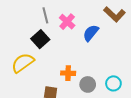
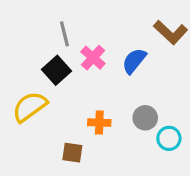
pink cross: (67, 22) -> (93, 58), moved
gray circle: (88, 84) -> (145, 118), moved

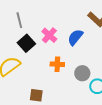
gray line: (64, 34) -> (19, 20), moved
orange cross: (99, 123) -> (57, 64), moved

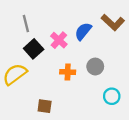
blue semicircle: (75, 37) -> (83, 31), moved
gray circle: (82, 73) -> (95, 67), moved

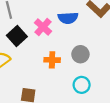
blue semicircle: (83, 31) -> (68, 18), turned -132
cyan circle: (112, 96) -> (82, 85), moved

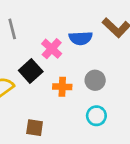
black square: (17, 36) -> (31, 71), moved

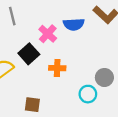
gray circle: (95, 80) -> (104, 77), moved

